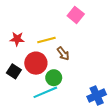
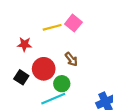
pink square: (76, 15) -> (73, 23), moved
yellow line: (46, 40) -> (52, 27), moved

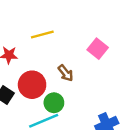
pink square: (73, 23) -> (98, 49), moved

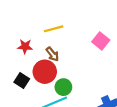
brown arrow: (66, 73) -> (52, 54), moved

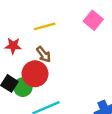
pink square: (101, 41) -> (93, 20), moved
green circle: (63, 87) -> (23, 87), moved

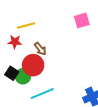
pink square: (93, 20) -> (82, 20), turned 35
yellow line: (45, 26) -> (26, 26), moved

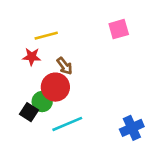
black square: (12, 73) -> (29, 112), moved

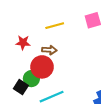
yellow line: (46, 36) -> (55, 26), moved
brown arrow: (65, 66) -> (49, 50), turned -48

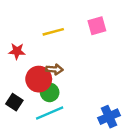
brown arrow: (49, 50) -> (54, 69), moved
green circle: (31, 79) -> (50, 92), moved

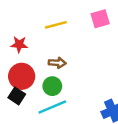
red circle: (39, 79) -> (22, 76), moved

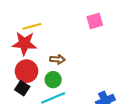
yellow line: (56, 25) -> (32, 26), moved
red star: (19, 44) -> (24, 43), size x1.6

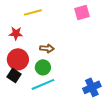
yellow line: (32, 26) -> (33, 12), moved
red star: (24, 43) -> (16, 33), size x0.6

